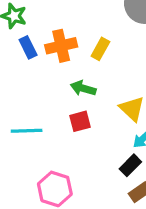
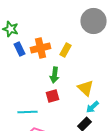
green arrow: (83, 88) -> (54, 75), turned -98
cyan line: (27, 131) -> (28, 112), moved

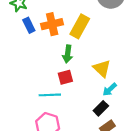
yellow rectangle: (66, 50) -> (80, 26), size x1.5
cyan line: (28, 112) -> (50, 95), moved

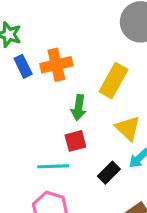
yellow rectangle: (80, 26) -> (114, 81), moved
black rectangle: (101, 108) -> (109, 173), moved

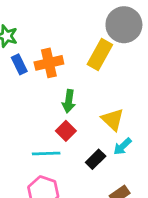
yellow rectangle: (114, 81) -> (100, 54), moved
red square: (75, 141) -> (66, 131), turned -30

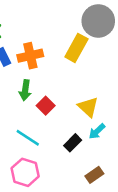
green arrow: (69, 101) -> (25, 90), moved
red square: (66, 131) -> (46, 106), moved
cyan line: (46, 154) -> (28, 138), turned 35

